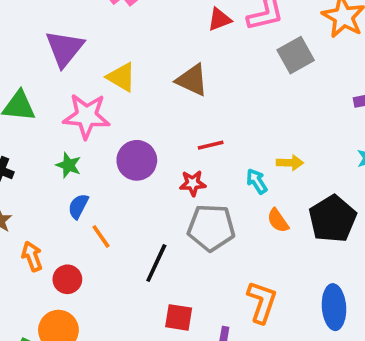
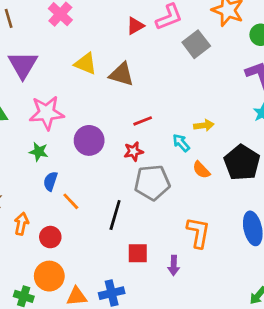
yellow triangle: (121, 77) -> (86, 64), moved
orange arrow: (32, 256) -> (21, 224), turned 40

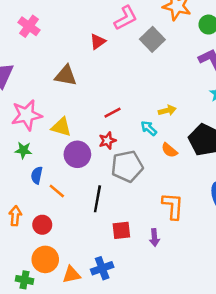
red triangle: (135, 26) -> (98, 42), moved
yellow triangle: (86, 64) -> (61, 127), moved
brown triangle: (122, 74) -> (66, 75), moved
purple circle: (89, 140) -> (77, 154), moved

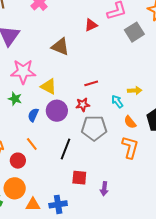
blue semicircle: (37, 175) -> (33, 115), moved
orange line: (57, 191) -> (32, 144), moved
orange L-shape: (173, 206) -> (130, 147), moved

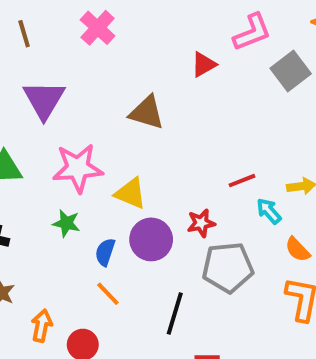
red line: (91, 83) -> (242, 181), moved
orange line: (32, 144) -> (108, 294), moved

